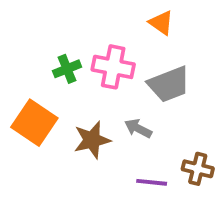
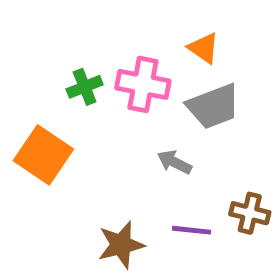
orange triangle: (161, 23) -> (204, 48), moved
brown star: (92, 140) -> (121, 245), moved

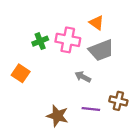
orange square: (43, 155) -> (21, 73), size x0.7
brown star: (121, 245) -> (57, 116), turned 30

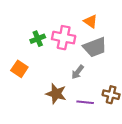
gray arrow: (83, 77) -> (78, 72), turned -80
brown star: (57, 116) -> (56, 94), moved

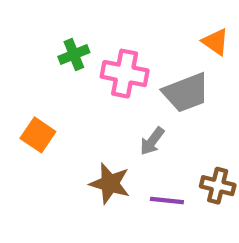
orange triangle: (91, 21) -> (216, 42), moved
green cross: (38, 39) -> (74, 55), moved

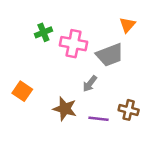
orange triangle: (216, 42) -> (127, 25), turned 36
orange square: (38, 135) -> (22, 91), moved

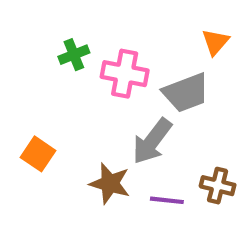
gray arrow: (90, 84) -> (152, 141), size x1.6

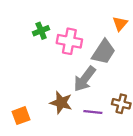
gray trapezoid: (186, 93) -> (104, 52), turned -36
orange square: (38, 154) -> (21, 116), moved, turned 36

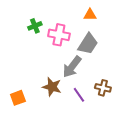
orange triangle: (120, 24) -> (90, 15), moved, turned 48
purple line: (93, 112) -> (79, 95), turned 49

